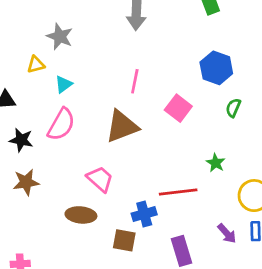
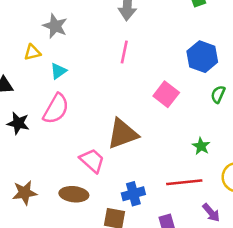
pink line: (135, 81) -> (124, 52), moved
brown triangle: (122, 126) -> (123, 134), moved
brown star: (26, 182) -> (25, 193), moved
red line: (178, 192) -> (184, 182), moved

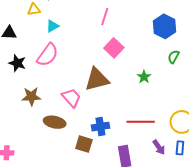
pink square: (166, 94) -> (114, 48), moved
green star: (201, 146) -> (144, 77), moved
brown star: (25, 193) -> (31, 96), moved

